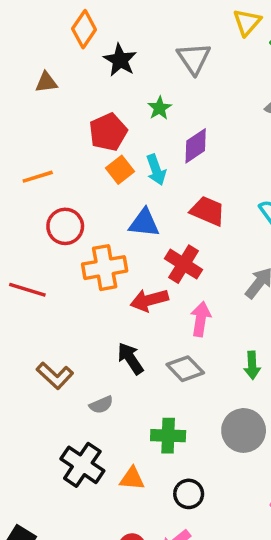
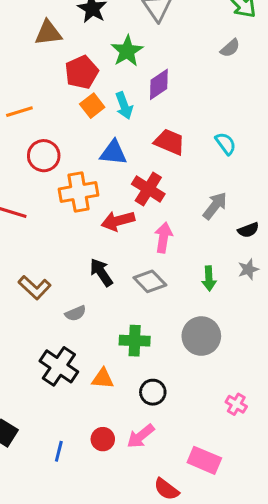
brown triangle: (46, 82) -> (48, 33), moved, size x1.4
green star: (160, 108) -> (127, 51), size x1.5

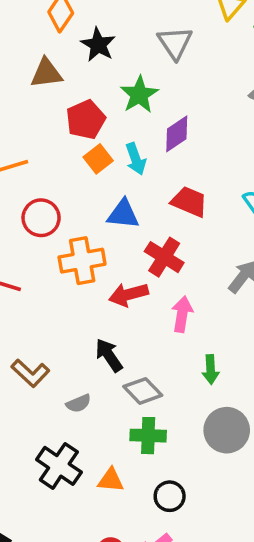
green arrow: (209, 278) -> (211, 369), moved
gray diamond: (150, 281) -> (143, 391), moved

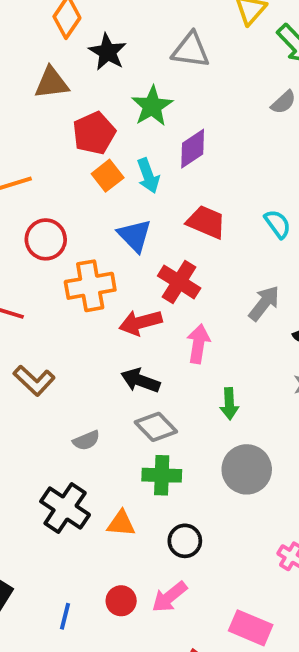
gray triangle: (175, 43) -> (191, 50), turned -48
blue triangle: (123, 214) -> (135, 236), turned 40
black arrow: (109, 355) -> (140, 380), moved, turned -36
brown L-shape: (30, 373) -> (34, 380), moved

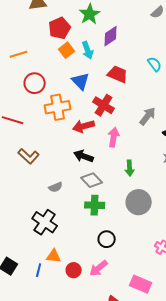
cyan semicircle: (278, 224) -> (155, 64), moved
orange triangle: (121, 523) -> (54, 256), moved
blue line: (65, 616) -> (39, 270), moved

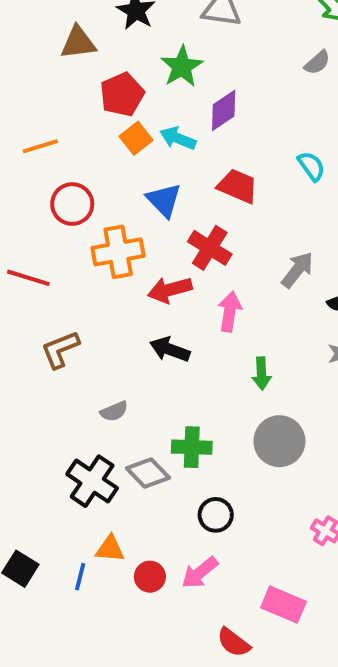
cyan arrow: (88, 50) -> (178, 138), turned 132
brown L-shape: (29, 156) -> (60, 350), turned 115
gray diamond: (92, 180) -> (148, 473), moved

